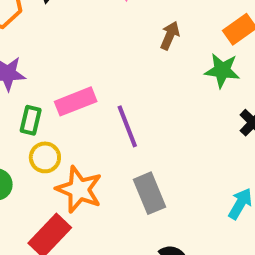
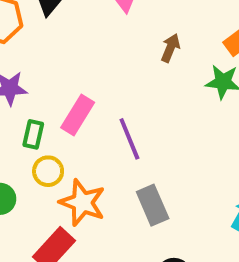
pink rectangle: (76, 101) -> (78, 115), turned -36

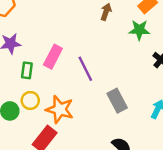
yellow circle: (48, 171) -> (30, 100), moved
gray rectangle: (153, 205) -> (117, 101), moved

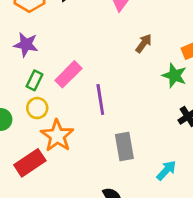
yellow circle: (30, 100) -> (37, 108), moved

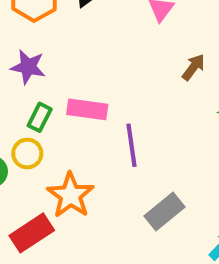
pink rectangle: (68, 74) -> (87, 109), turned 52
yellow circle: (37, 108) -> (27, 153), moved
gray rectangle: (124, 146) -> (165, 211), turned 60

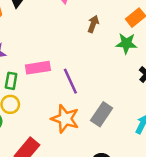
orange star: (71, 195) -> (65, 119), moved

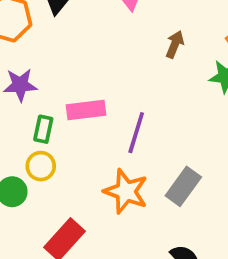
purple line: (70, 81) -> (136, 133), turned 40

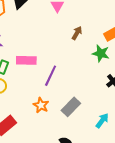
orange star: (126, 191) -> (41, 105), size x0.7

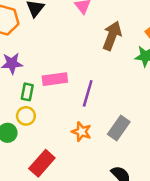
brown arrow: (77, 33) -> (112, 36), size x1.6

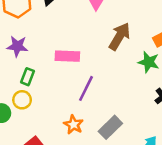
pink rectangle: (55, 79) -> (67, 56), moved

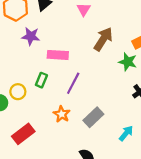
purple star: (17, 46) -> (31, 36), moved
green rectangle: (27, 77) -> (41, 80), moved

